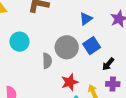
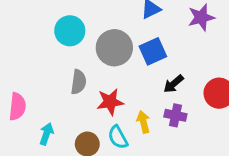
cyan circle: (19, 42) -> (70, 31), moved
gray semicircle: (47, 61) -> (78, 82), moved

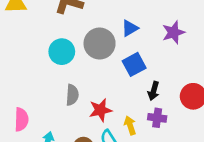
gray circle: (114, 48) -> (100, 43), moved
black arrow: (173, 84) -> (154, 91), turned -30

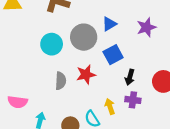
red star: (100, 110) -> (86, 74), moved
pink semicircle: (21, 119) -> (18, 102), turned 96

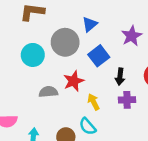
purple star: (146, 27) -> (132, 36), moved
gray semicircle: (61, 81) -> (48, 92), turned -90
yellow arrow: (110, 106) -> (94, 102), moved

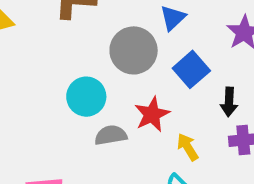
cyan circle: (33, 55) -> (86, 97), moved

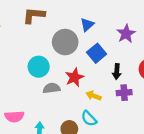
yellow arrow: (188, 147) -> (94, 96), turned -40

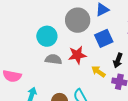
yellow arrow: (94, 96) -> (98, 72), moved

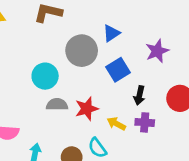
red star: (77, 55) -> (87, 109), moved
yellow arrow: (98, 72) -> (116, 124), moved

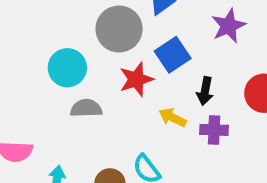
red star: (87, 109) -> (136, 79), moved
yellow arrow: (116, 124) -> (173, 117), moved

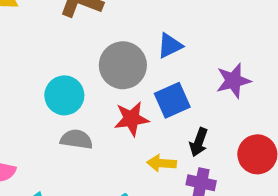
yellow arrow: (173, 117) -> (162, 163), turned -32

